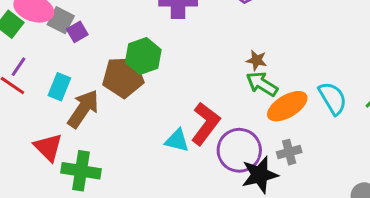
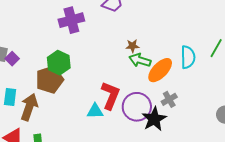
cyan semicircle: (333, 98) -> (188, 57), turned 45

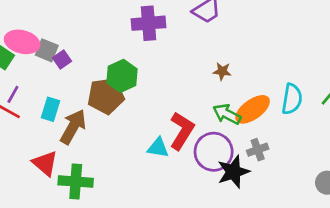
green arrow: (140, 60) -> (227, 114), moved

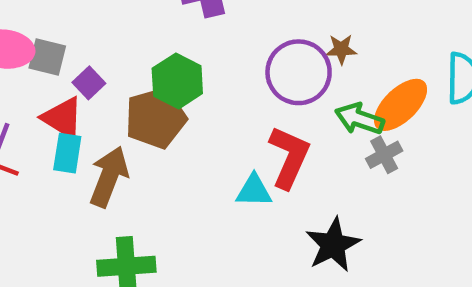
purple square: (62, 59) -> (89, 83), moved
gray cross: (258, 150) -> (384, 155), moved
purple circle: (214, 152) -> (299, 72), moved
red triangle: (45, 163) -> (63, 118), moved
black star: (233, 172) -> (333, 245), moved

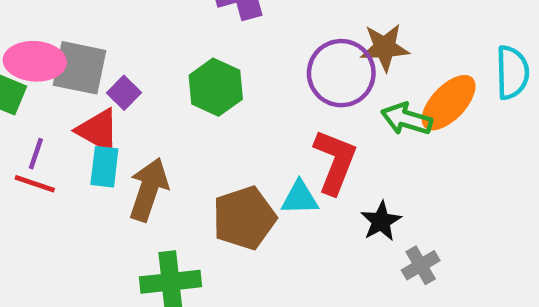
brown star: (341, 49) -> (385, 47), size x1.5
gray square: (47, 57) -> (79, 68), size x1.4
brown pentagon: (156, 118) -> (244, 218), moved
gray cross: (384, 155) -> (421, 265), moved
black star: (333, 245) -> (381, 221), moved, size x0.7

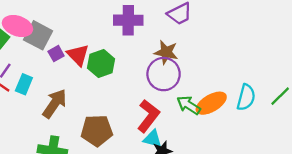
brown star: (385, 47) -> (166, 52), moved
red triangle: (98, 130) -> (78, 55), moved
cyan rectangle: (104, 167) -> (24, 84), moved
cyan triangle: (300, 198) -> (153, 139), moved

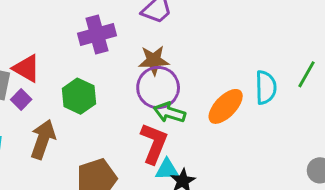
red triangle: (78, 55) -> (26, 68), moved
brown arrow: (55, 104) -> (43, 139), moved
green arrow: (189, 105) -> (169, 112), moved

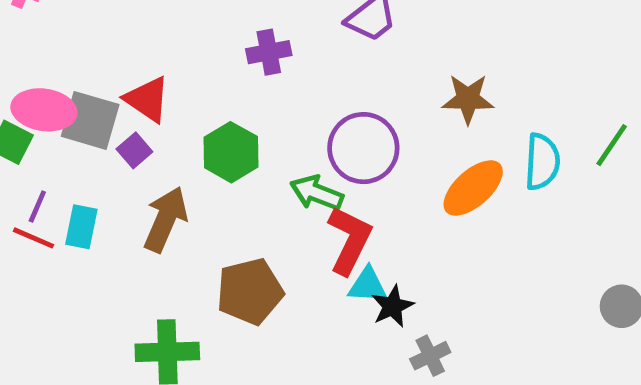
purple cross: (97, 34) -> (269, 52), size x0.7
brown star: (154, 60) -> (468, 99), moved
green arrow: (169, 112) -> (317, 193), moved

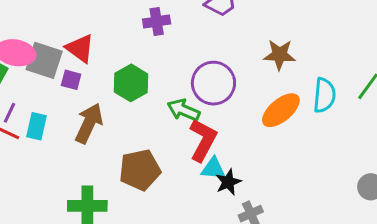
purple square: (134, 150) -> (71, 80), turned -36

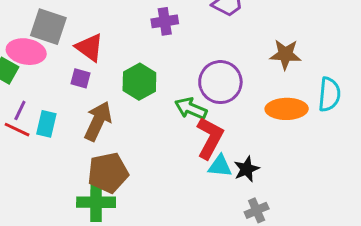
gray square: (44, 60) -> (48, 27), moved
orange ellipse: (281, 110) -> (287, 109), turned 39
brown pentagon: (140, 170) -> (108, 173), moved
black star: (228, 182) -> (246, 169), moved

